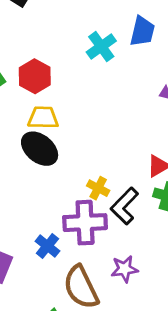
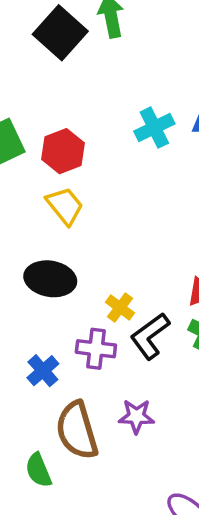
yellow trapezoid: (43, 118) -> (65, 206), turned 40
black ellipse: (40, 149) -> (50, 279), moved, turned -39
purple cross: (85, 223) -> (96, 349), size x0.7

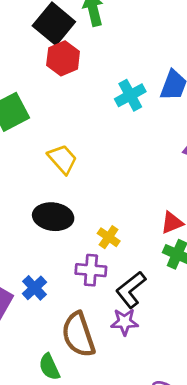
red hexagon: (63, 151) -> (63, 58), moved
black L-shape: (150, 336) -> (131, 290), moved
blue cross: (43, 371) -> (34, 288), moved

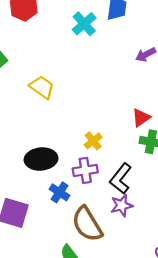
black ellipse: (53, 217) -> (41, 159), moved
yellow cross: (109, 237) -> (93, 141), turned 30
blue cross: (34, 288) -> (60, 192), moved

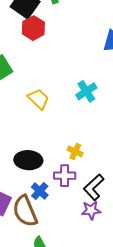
cyan cross: (84, 24) -> (86, 91), moved
yellow cross: (93, 141) -> (75, 151), turned -35
brown semicircle: (87, 224) -> (25, 211), moved

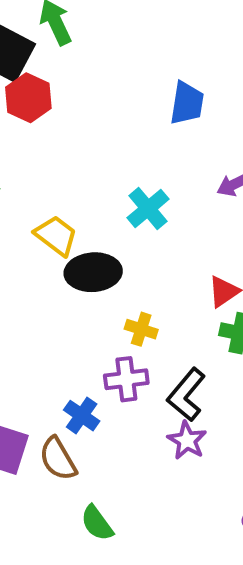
black ellipse: (28, 160) -> (93, 272), moved
purple star: (91, 210) -> (187, 440), turned -30
brown semicircle: (25, 211) -> (58, 459), size x0.7

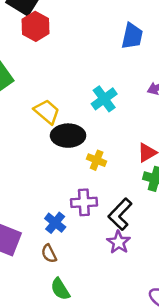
yellow cross: (141, 329) -> (97, 160), moved
brown semicircle: (58, 459) -> (49, 254), moved, size x0.7

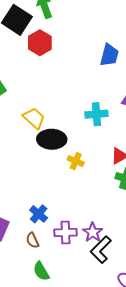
red hexagon: (36, 26) -> (40, 43), moved
cyan cross: (104, 99) -> (96, 114), moved, turned 30
purple cross: (84, 202) -> (66, 233), moved
black L-shape: (120, 214) -> (101, 250), moved

